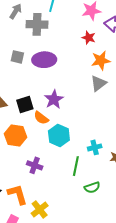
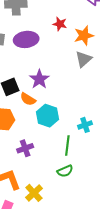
red star: (89, 38) -> (60, 24), moved
purple cross: (35, 165) -> (25, 148), turned -35
green semicircle: (92, 187) -> (65, 171), moved

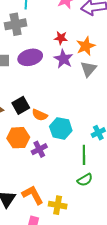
purple star: (39, 79) -> (63, 59), moved
purple cross: (25, 148) -> (39, 149), moved
yellow cross: (34, 193) -> (58, 205), turned -30

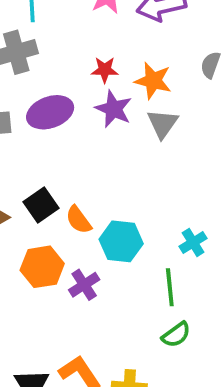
orange star: (86, 46) -> (153, 81), turned -30
orange semicircle: (40, 115) -> (79, 220), turned 35

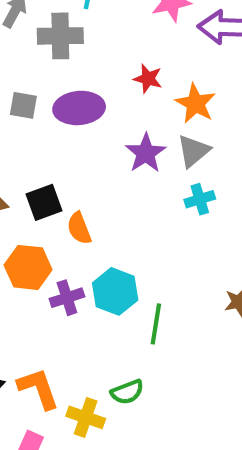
purple star: (113, 109) -> (146, 153), moved
cyan hexagon: (121, 241) -> (115, 291), moved
cyan cross: (193, 242) -> (200, 199), moved
green semicircle: (176, 335) -> (127, 392), moved

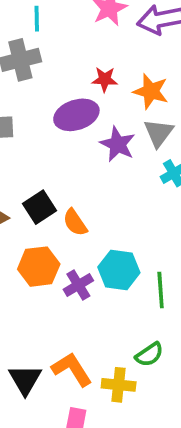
purple ellipse: (79, 108) -> (76, 115), moved

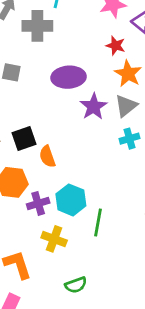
red star: (105, 79) -> (116, 46), moved
green semicircle: (149, 354) -> (76, 285), moved
yellow cross: (119, 385) -> (54, 239), moved

